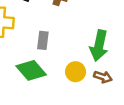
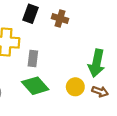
gray rectangle: (43, 40) -> (33, 59), moved

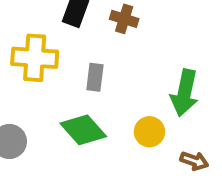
gray rectangle: (33, 59) -> (95, 77), moved
brown arrow: (100, 92) -> (194, 161), moved

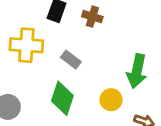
gray rectangle: (95, 77) -> (71, 60), turned -60
green diamond: (83, 130) -> (62, 98), turned 60

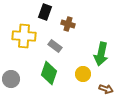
brown cross: (92, 17) -> (68, 24), moved

